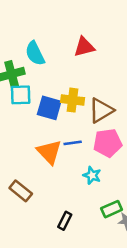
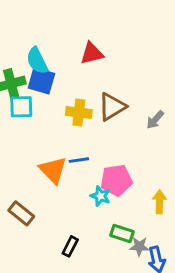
blue square: (49, 108) -> (41, 81), moved
brown triangle: (101, 110) -> (112, 107), moved
pink pentagon: (108, 143) -> (116, 180), moved
green rectangle: (112, 209) -> (122, 233), turned 42

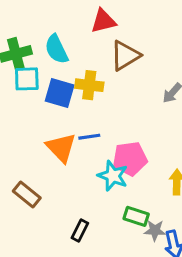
cyan semicircle: (37, 61) -> (56, 49), moved
blue square: (41, 81) -> (60, 93), moved
brown triangle: (112, 107) -> (125, 55), moved
cyan star: (100, 196) -> (113, 176), size x1.4

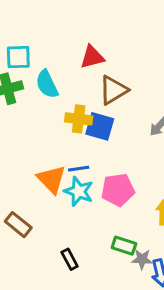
cyan square: (27, 79) -> (18, 57), moved
blue square: (60, 93) -> (100, 126), moved
cyan star: (113, 176) -> (79, 191), moved
black rectangle: (80, 230) -> (70, 259), turned -55

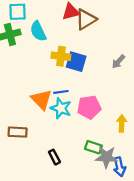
brown triangle: (113, 90) -> (86, 19), moved
brown rectangle: (18, 225) -> (18, 132), turned -36
gray star: (142, 259) -> (106, 157), size x1.5

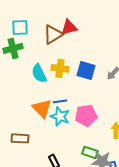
brown triangle: (86, 19) -> (53, 34), moved
cyan semicircle: (38, 31) -> (39, 73), moved
blue square: (76, 62) -> (86, 70), moved

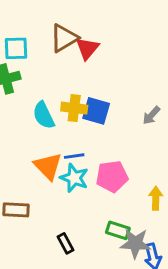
red triangle: (69, 27) -> (87, 48), turned -36
brown triangle: (53, 34) -> (64, 38), moved
blue square: (86, 70) -> (96, 111), moved

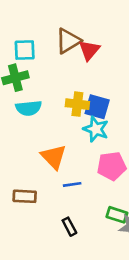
cyan semicircle: (44, 115) -> (29, 108), moved, turned -70
blue line: (74, 156) -> (72, 184), moved
cyan star: (74, 178) -> (96, 129), moved

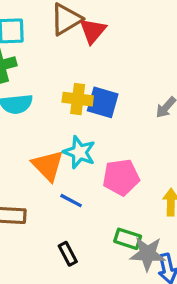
cyan star: (96, 129) -> (79, 152), moved
blue line: (72, 184) -> (71, 201), turned 36

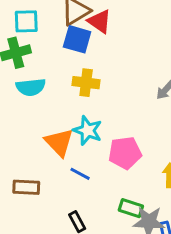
red triangle: (93, 31) -> (99, 21), turned -35
blue square: (103, 102) -> (77, 39), moved

